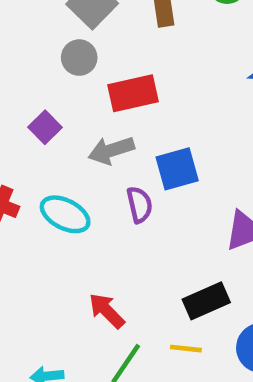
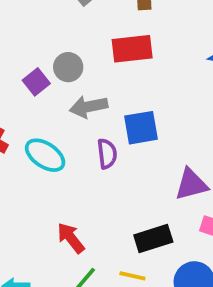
gray circle: (79, 58) -> (68, 67), moved
red rectangle: (133, 93) -> (132, 49), moved

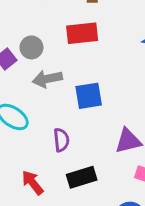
purple semicircle: (107, 154) -> (61, 140), moved
black rectangle: (153, 239) -> (82, 177), moved

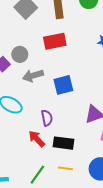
black rectangle: (82, 177) -> (63, 143), turned 30
red arrow: (33, 183) -> (37, 139), moved

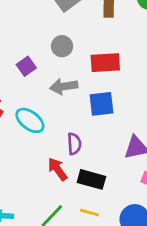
red rectangle: (55, 41) -> (105, 63), moved
gray circle: (20, 54) -> (62, 46), moved

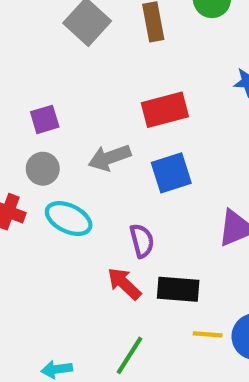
gray circle: (62, 46) -> (43, 169), moved
purple square: (26, 66) -> (45, 119), moved, turned 30
yellow line: (89, 213) -> (208, 334), moved

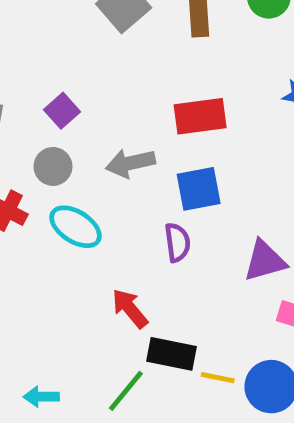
purple square: (45, 119) -> (62, 111), turned -32
purple semicircle: (142, 241) -> (177, 242), moved
black rectangle: (178, 289) -> (172, 354), moved

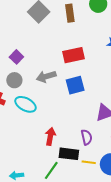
purple semicircle: (177, 242) -> (87, 137), moved
red arrow: (130, 308) -> (50, 136), turned 54

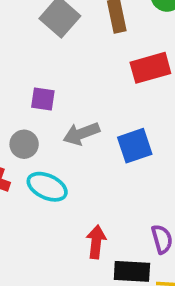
red rectangle: (73, 55) -> (150, 68), moved
purple square: (16, 57) -> (43, 99), moved, turned -32

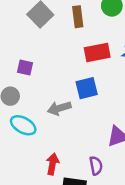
gray arrow: (81, 134) -> (59, 108), moved
blue square: (135, 146) -> (87, 88), moved

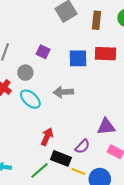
blue square: (87, 88) -> (78, 58), moved
purple semicircle: (96, 166) -> (82, 146), turned 42

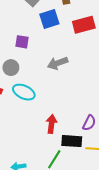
blue square: (78, 58) -> (49, 19), moved
gray arrow: (63, 92) -> (58, 63), moved

